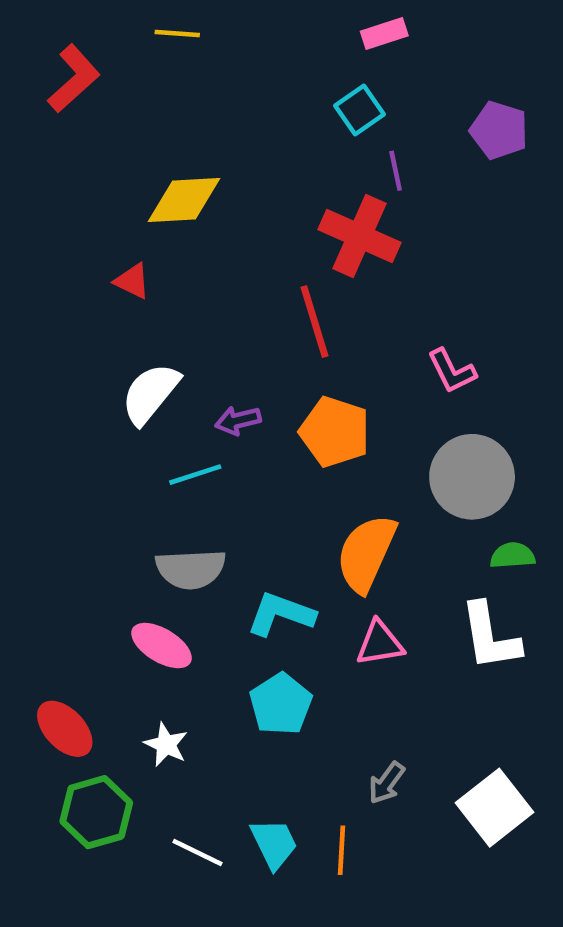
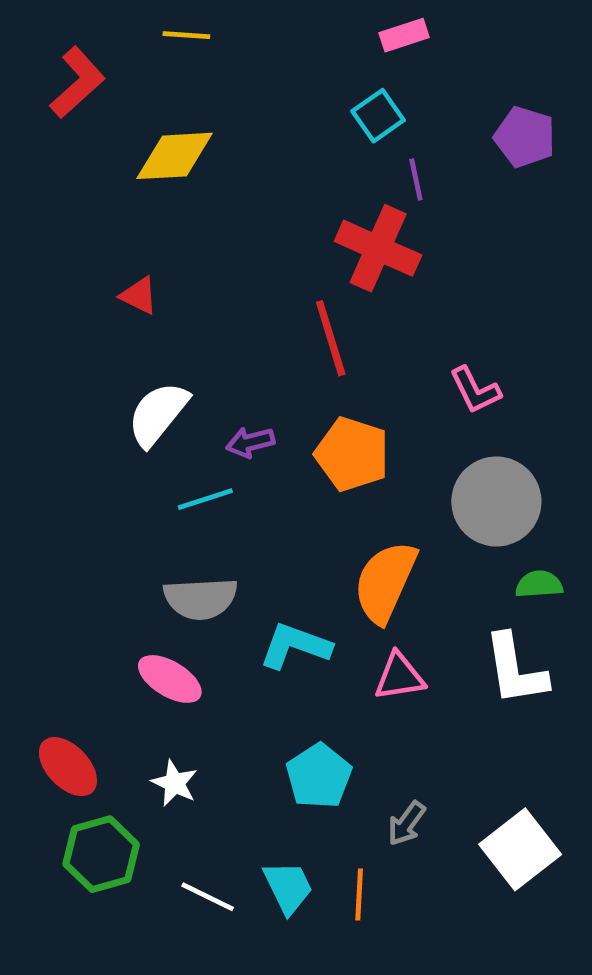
yellow diamond: (184, 200) -> (175, 156), moved
cyan pentagon: (281, 704) -> (319, 776), moved

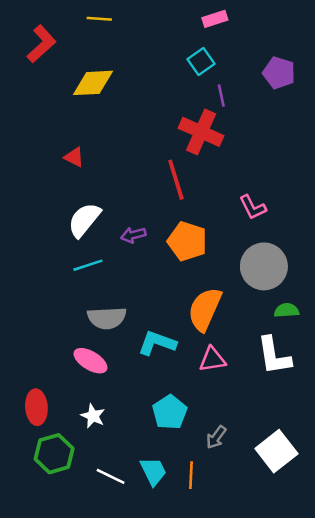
cyan line: (205, 499) -> (88, 265), moved
red ellipse: (68, 767) -> (36, 407), turned 40

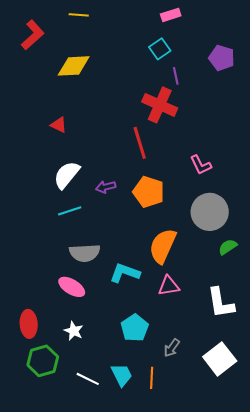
green semicircle: (287, 310) -> (228, 247), turned -30
white L-shape: (274, 356) -> (221, 303), moved

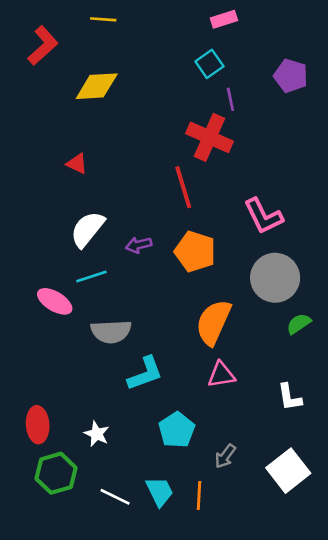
pink L-shape: (201, 165) -> (263, 216), size x1.4
cyan L-shape: (125, 273) -> (145, 374), moved, turned 140
pink ellipse: (72, 287) -> (55, 301), moved
white L-shape: (221, 303) -> (290, 397), size x0.7

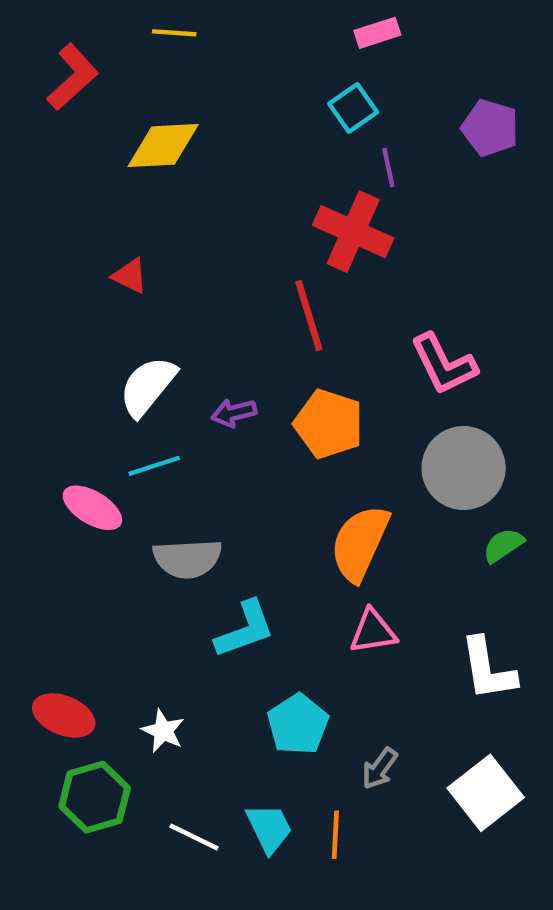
white L-shape: (290, 397) -> (488, 669), size x1.4
red ellipse: (38, 425) -> (64, 715), turned -64

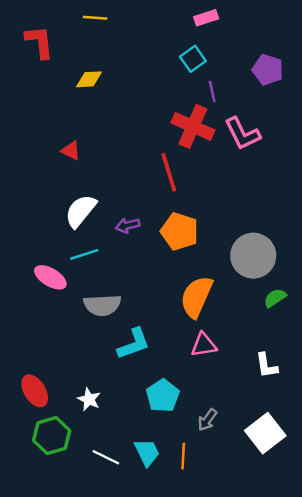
red L-shape: (73, 77) -> (40, 42), turned -54
yellow diamond: (163, 145) -> (89, 79), size x0.7
pink L-shape: (444, 364) -> (242, 134), moved
white L-shape: (488, 669) -> (267, 365), size x0.7
red ellipse: (64, 715) -> (35, 391), turned 36

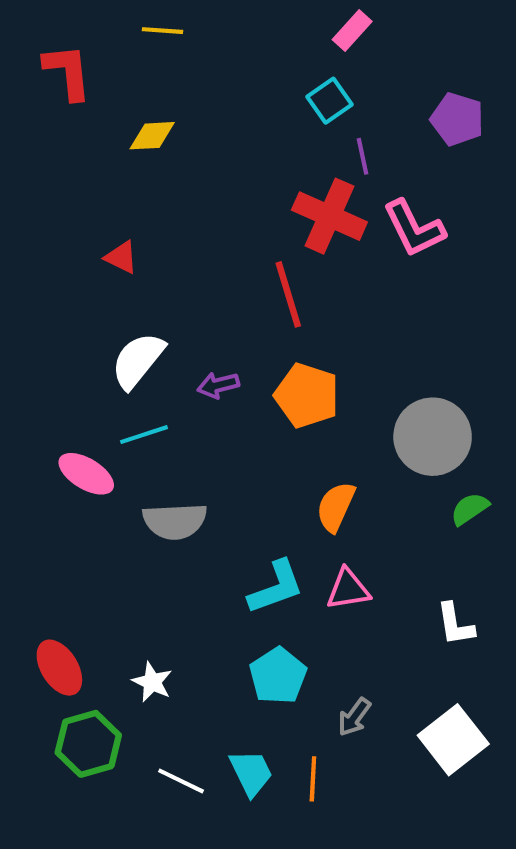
pink rectangle: (206, 18) -> (352, 31), turned -30
orange semicircle: (196, 297) -> (336, 507), size x0.7
cyan L-shape: (134, 344) -> (276, 587), moved

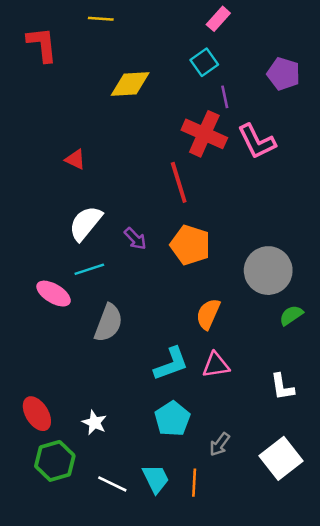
yellow diamond: (152, 136) -> (130, 84), moved, size x1.4
purple arrow: (218, 385) -> (135, 239), turned -120
gray semicircle: (175, 521) -> (108, 323), turned -66

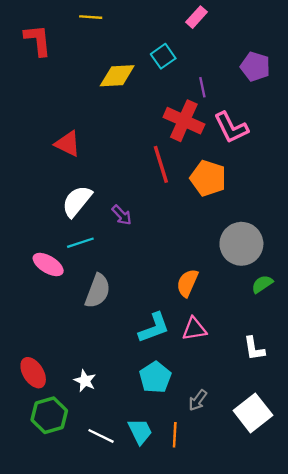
cyan square: (204, 62) -> (163, 56), moved
red triangle: (75, 159) -> (68, 144), size x1.4
orange pentagon: (190, 245) -> (208, 178), moved

